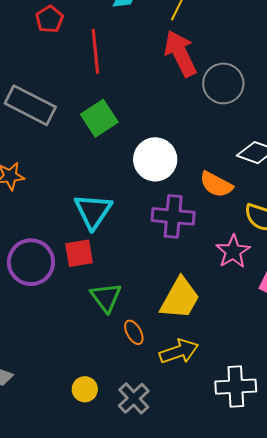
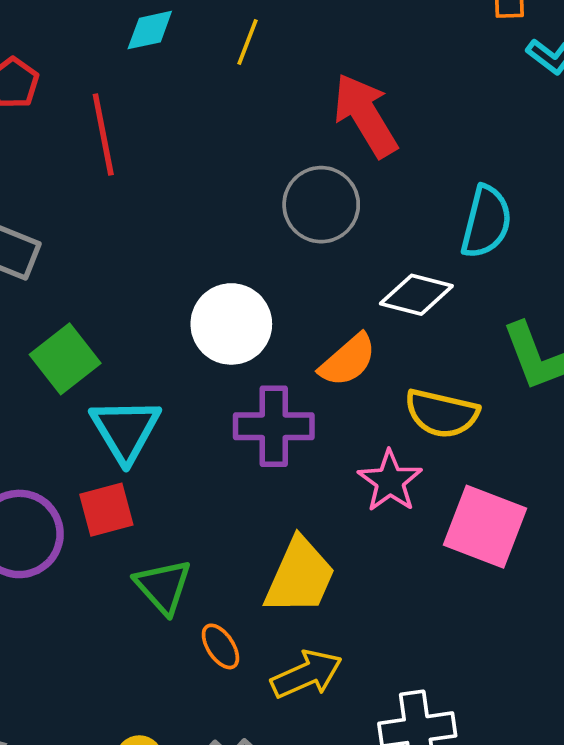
red arrow: (180, 53) -> (365, 115), moved
gray circle: (223, 83) -> (321, 205), moved
green square: (99, 118) -> (65, 359), moved
orange semicircle: (216, 184) -> (348, 360), turned -64

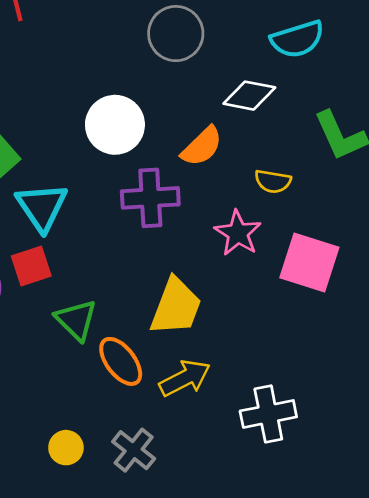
cyan semicircle: (486, 222) -> (297, 39), turned 62
yellow semicircle: (442, 413) -> (273, 181), size x0.7
orange ellipse: (220, 646) -> (121, 361), size x1.5

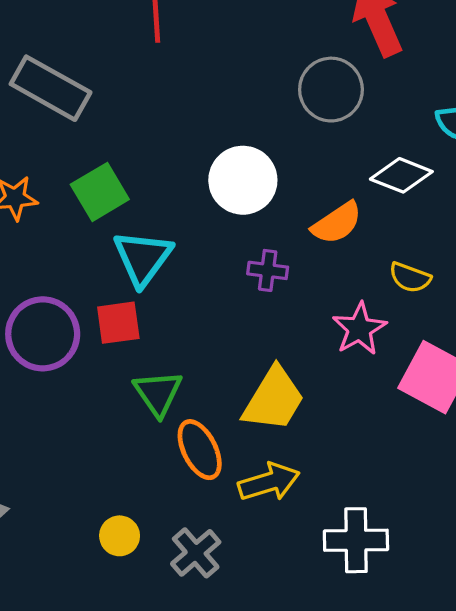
purple cross: (150, 198) -> (268, 270), size x0.6

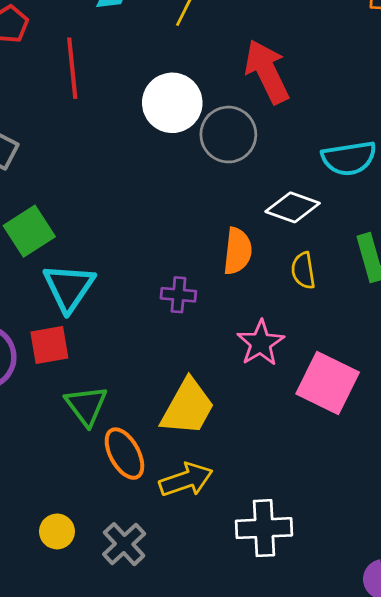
white circle: (243, 180) -> (172, 103), moved
orange semicircle: (337, 223) -> (238, 251), turned -48
yellow semicircle: (410, 277) -> (303, 271), moved, turned 63

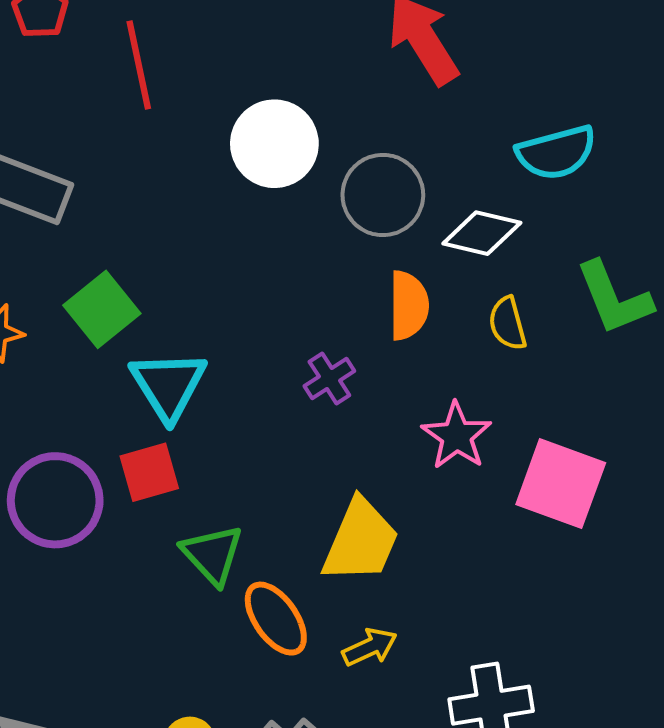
white circle: (172, 103) -> (274, 144), moved
gray circle: (228, 135) -> (383, 195), moved
purple cross: (178, 295) -> (329, 378), turned -32
yellow arrow: (186, 480) -> (370, 647), size x0.7

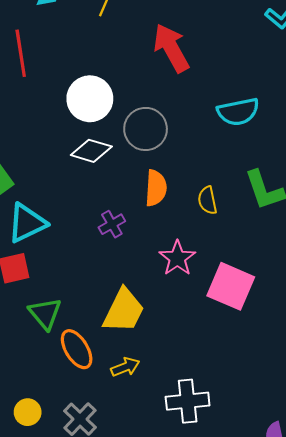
white diamond: (482, 233) -> (91, 151), moved
cyan triangle: (168, 385) -> (27, 223), turned 33

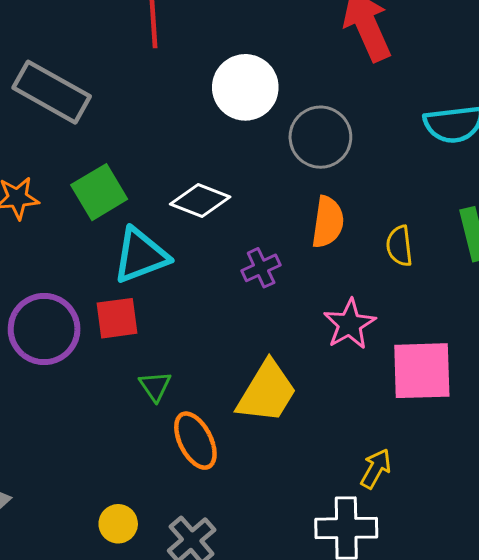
white diamond: (91, 151) -> (200, 200), moved
pink square: (231, 286) -> (422, 371), turned -30
green triangle: (45, 314) -> (155, 386), size x0.7
yellow arrow: (125, 367) -> (376, 469), moved, turned -44

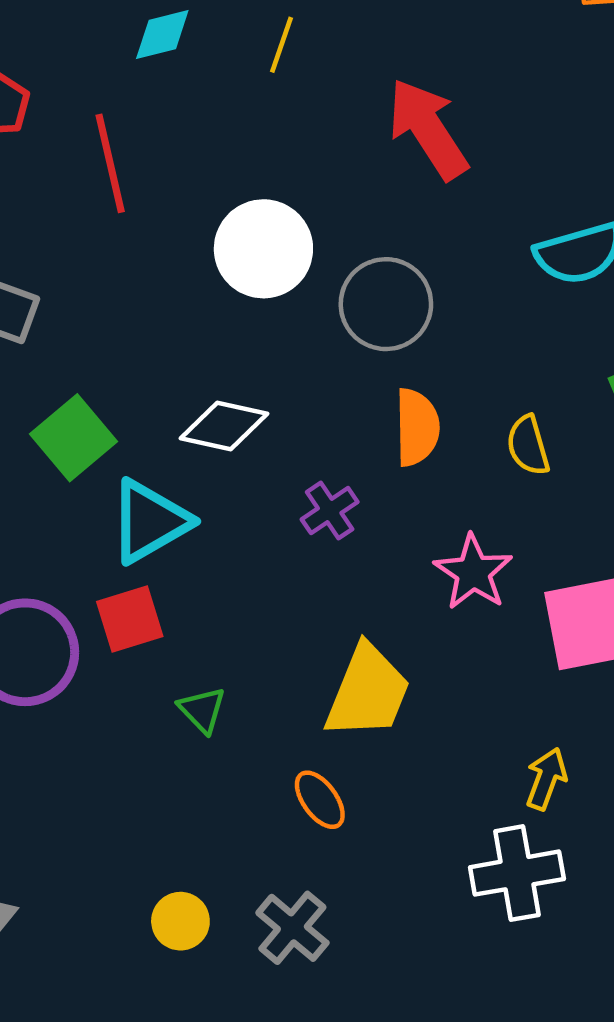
orange ellipse: (195, 441) -> (320, 800), moved, size x0.7

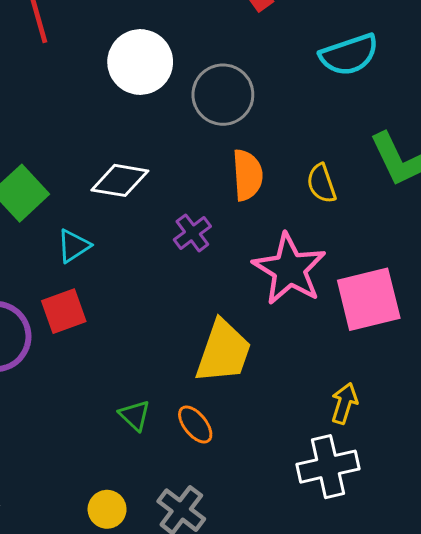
cyan triangle: (150, 521) -> (74, 246), size x0.6
pink star: (473, 572) -> (289, 269), size x1.4
green triangle: (202, 710) -> (135, 415), moved

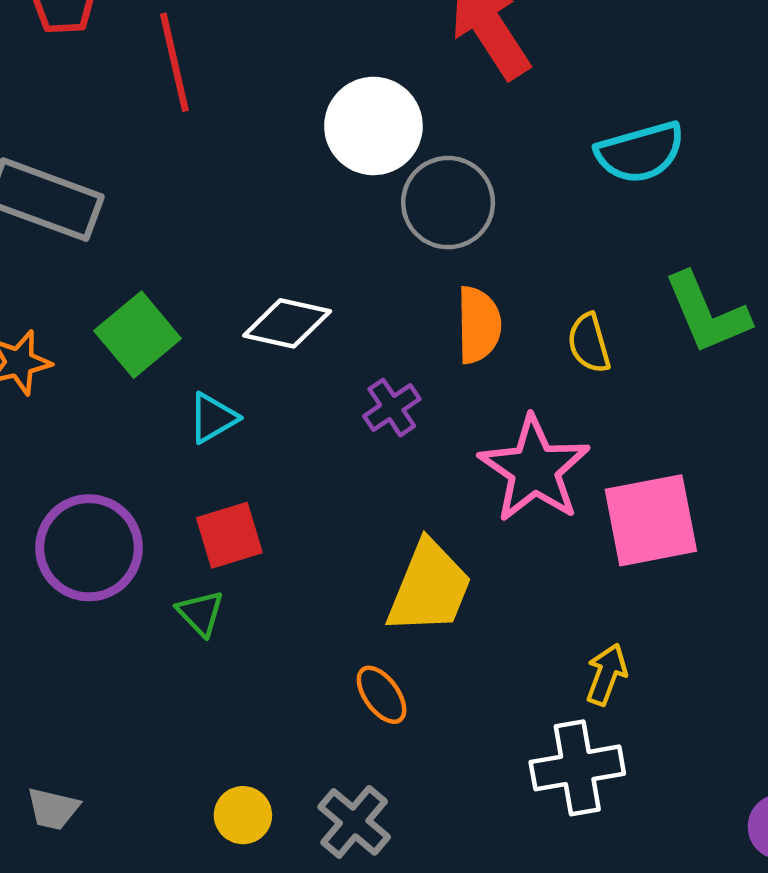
white circle: (140, 62) -> (373, 126), moved
red square: (64, 311) -> (229, 535), moved
green triangle: (135, 415) -> (200, 613), moved

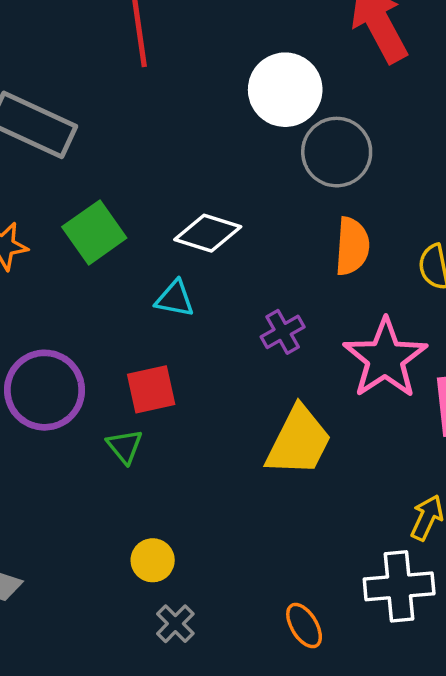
purple cross: (392, 408) -> (283, 332), moved
cyan triangle: (213, 418) -> (175, 299), moved, turned 36
orange ellipse: (382, 695) -> (304, 626), moved
yellow circle: (243, 815) -> (153, 560), moved
gray cross: (354, 822) -> (175, 624), moved, size x0.7

